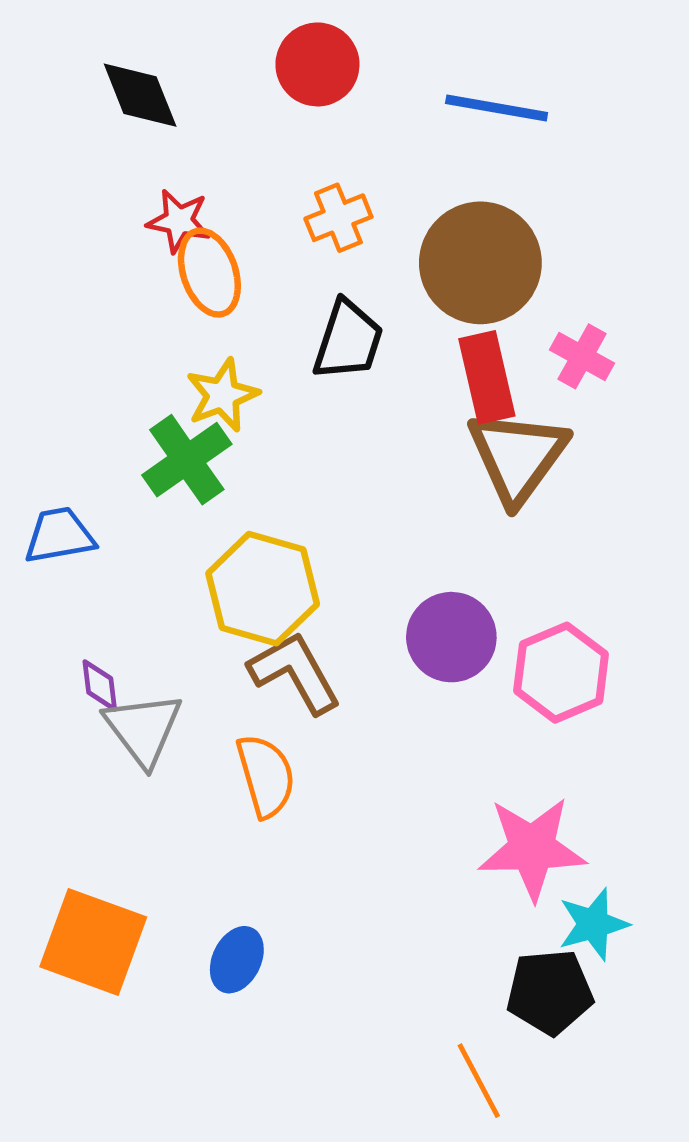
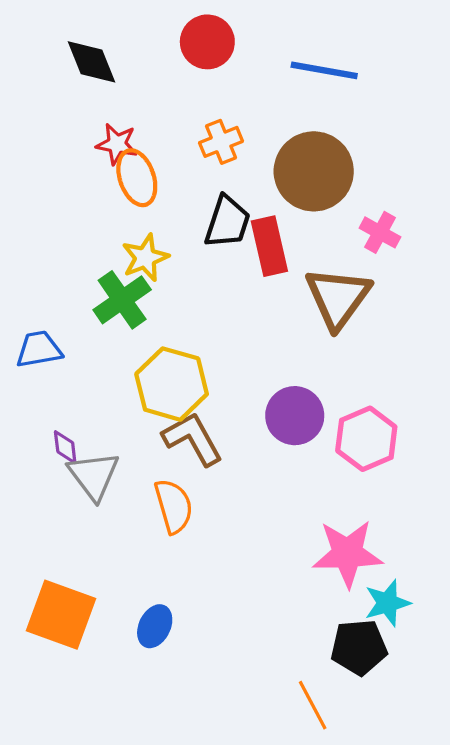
red rectangle: (487, 377) -> (269, 246), moved

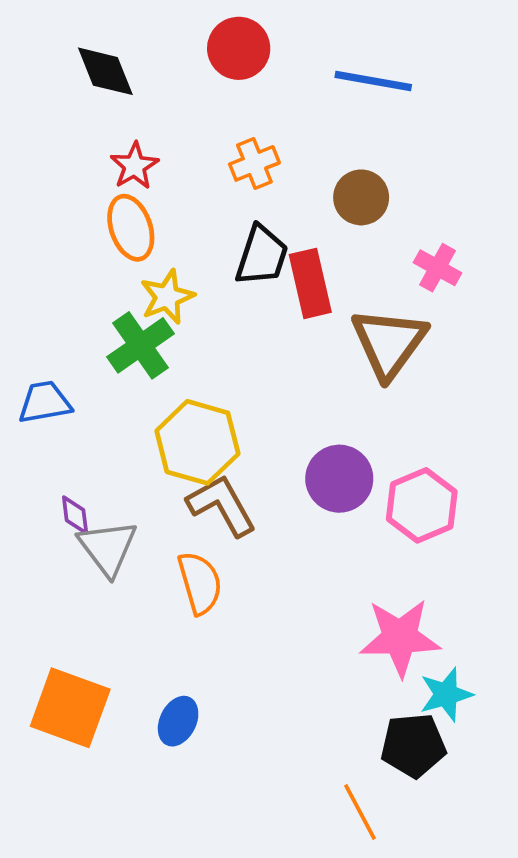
red star: (117, 144) -> (134, 166), turned 30
brown circle: (314, 171) -> (361, 197), size x0.6
orange ellipse: (137, 178) -> (131, 228), moved

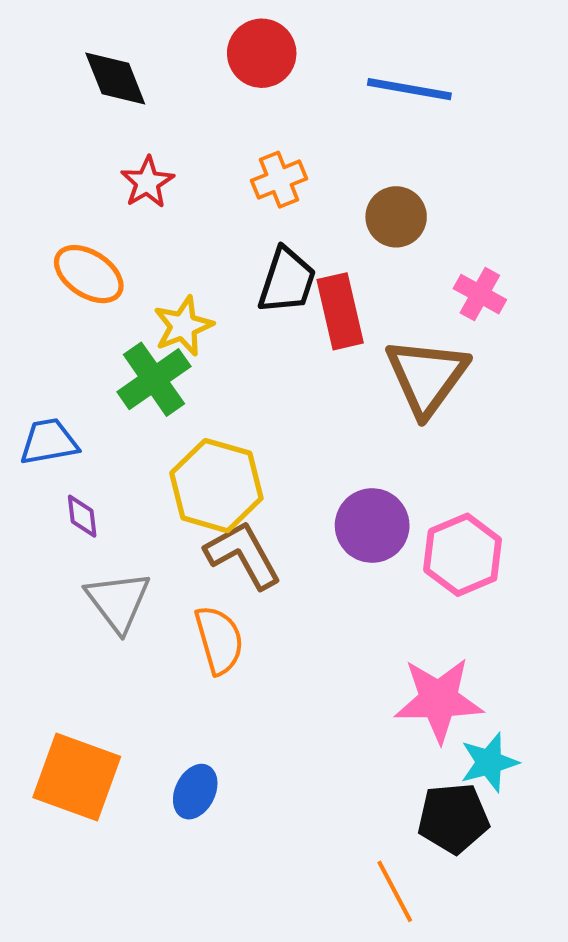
orange ellipse: (131, 228) -> (89, 274), moved, turned -38
purple diamond: (75, 515) -> (82, 516), moved

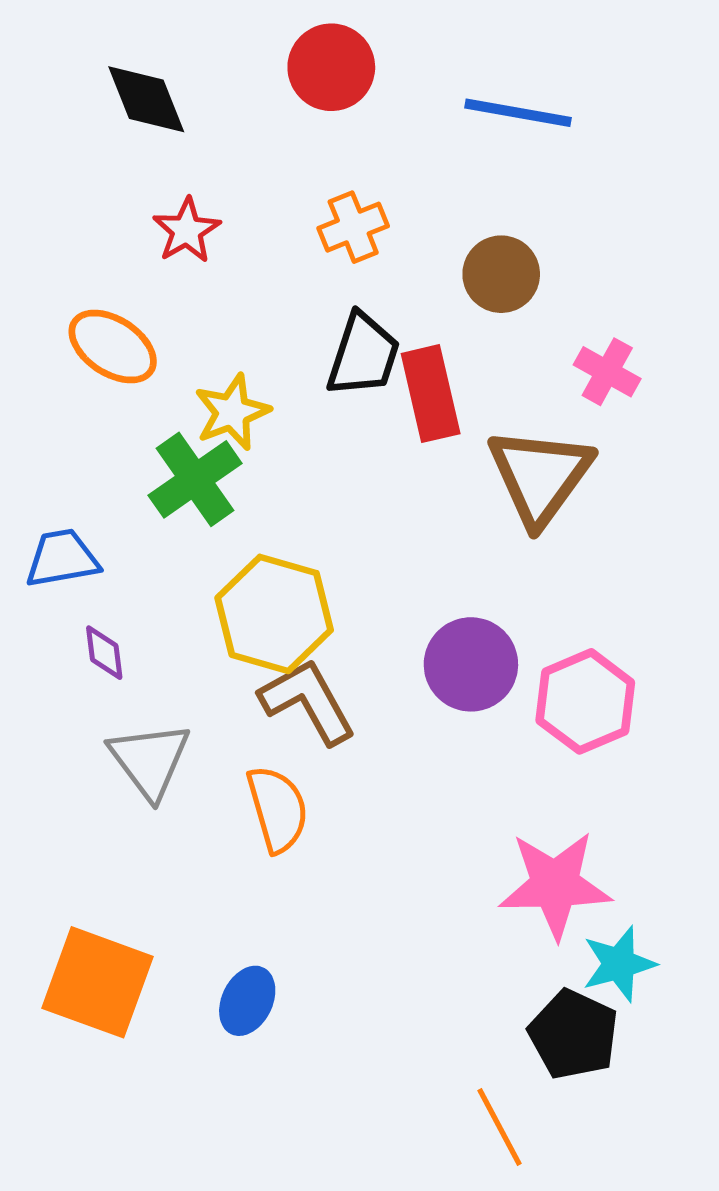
black pentagon: (453, 818) -> (574, 1034), turned 30

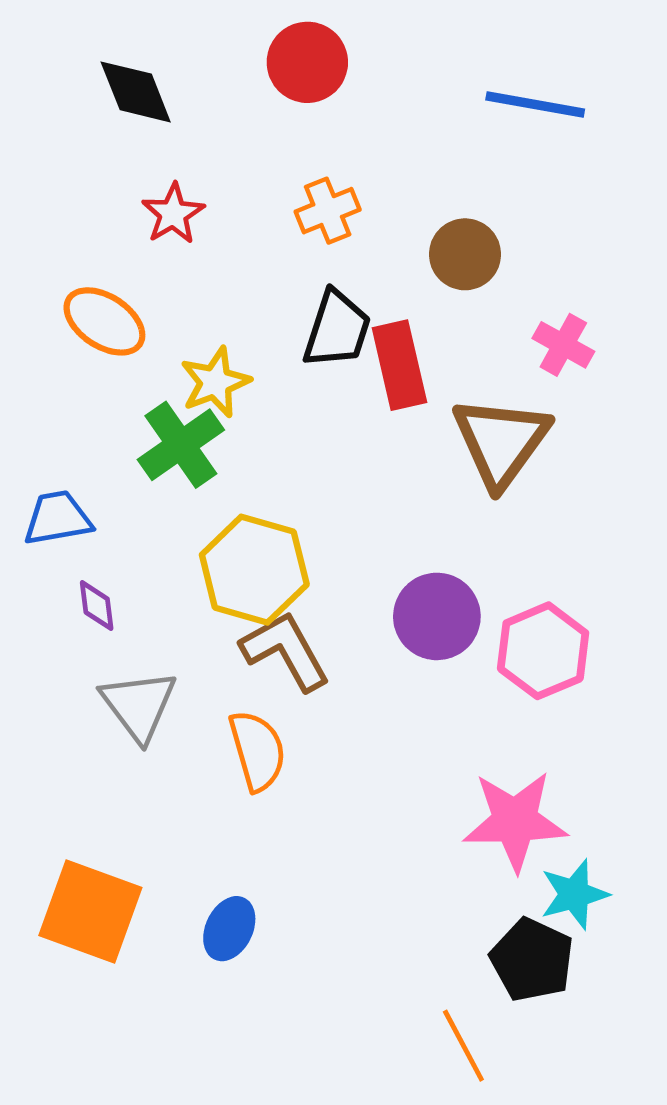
blue line: (518, 113) -> (535, 104), moved

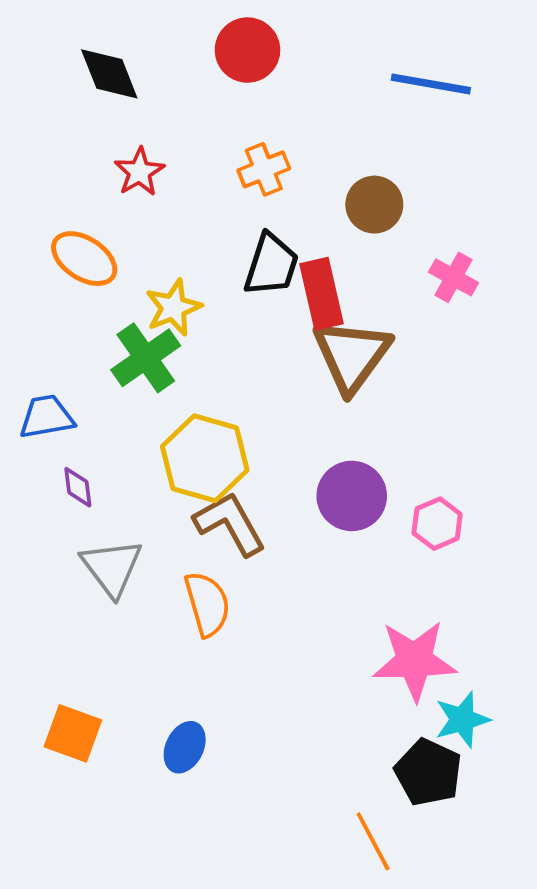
brown triangle: (501, 442) -> (352, 355), moved
pink hexagon: (543, 651) -> (437, 524), size x0.7
orange square: (90, 911) -> (73, 733), size x0.7

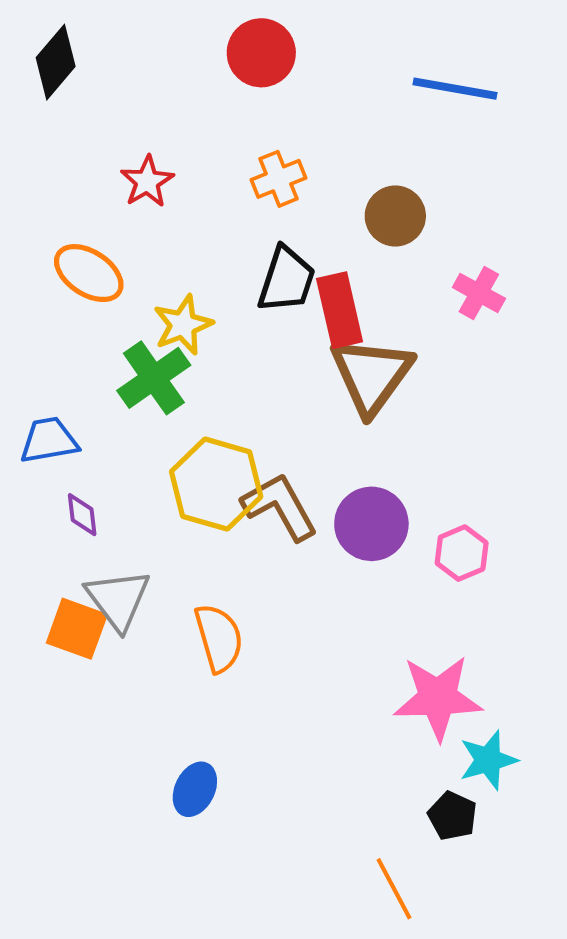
black diamond: (109, 74) -> (56, 62), moved, turned 62
brown L-shape: (230, 524) -> (280, 507), moved
orange square: (73, 733) -> (77, 629), moved
black pentagon: (428, 772) -> (452, 816), size x0.7

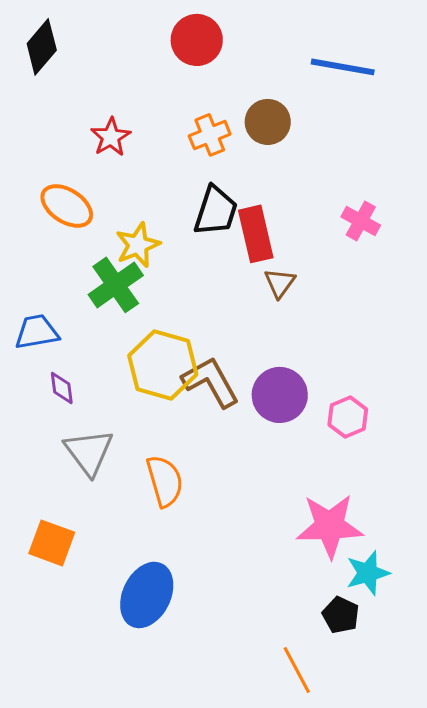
brown circle: (395, 216) -> (268, 122), moved
brown triangle: (371, 375) -> (280, 283), size x0.5
orange square: (77, 629) -> (52, 543), moved
blue ellipse: (195, 789) -> (147, 595), size x1.6

